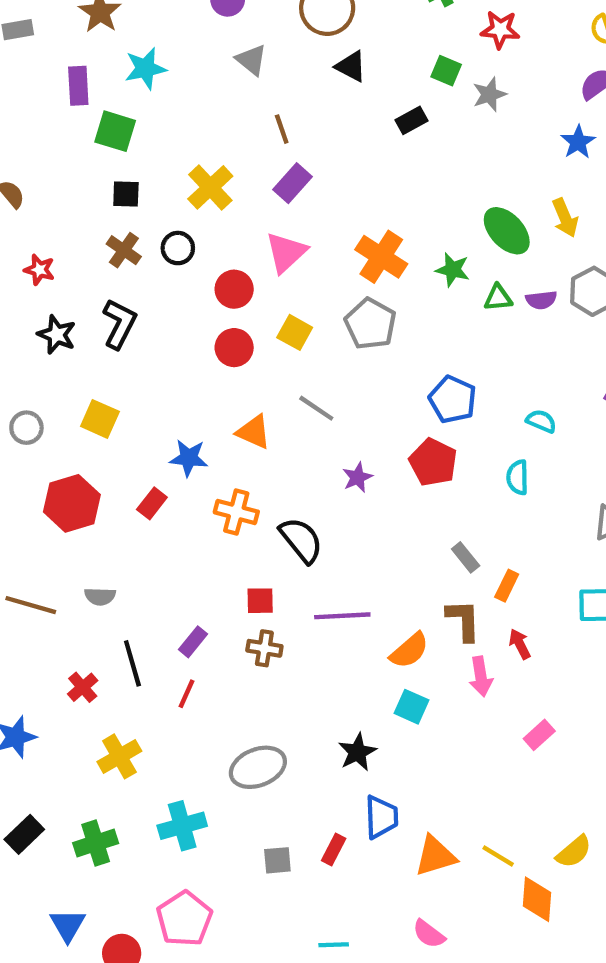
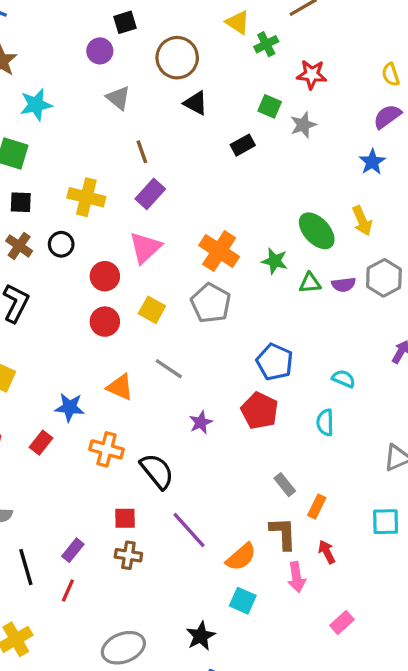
yellow cross: (210, 187) -> (86, 197), turned -33
purple line: (342, 616) -> (189, 530), turned 51

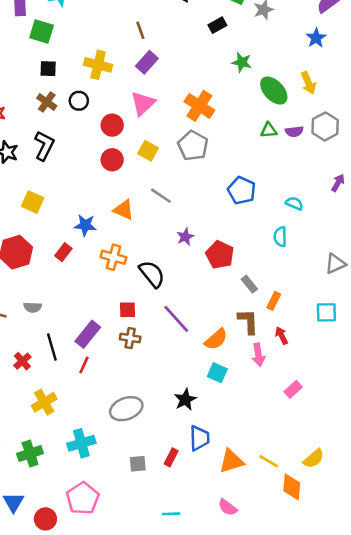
green star: (275, 261) -> (242, 62), moved
red pentagon: (260, 411) -> (220, 255), moved
purple rectangle: (73, 550) -> (88, 334), size x1.5

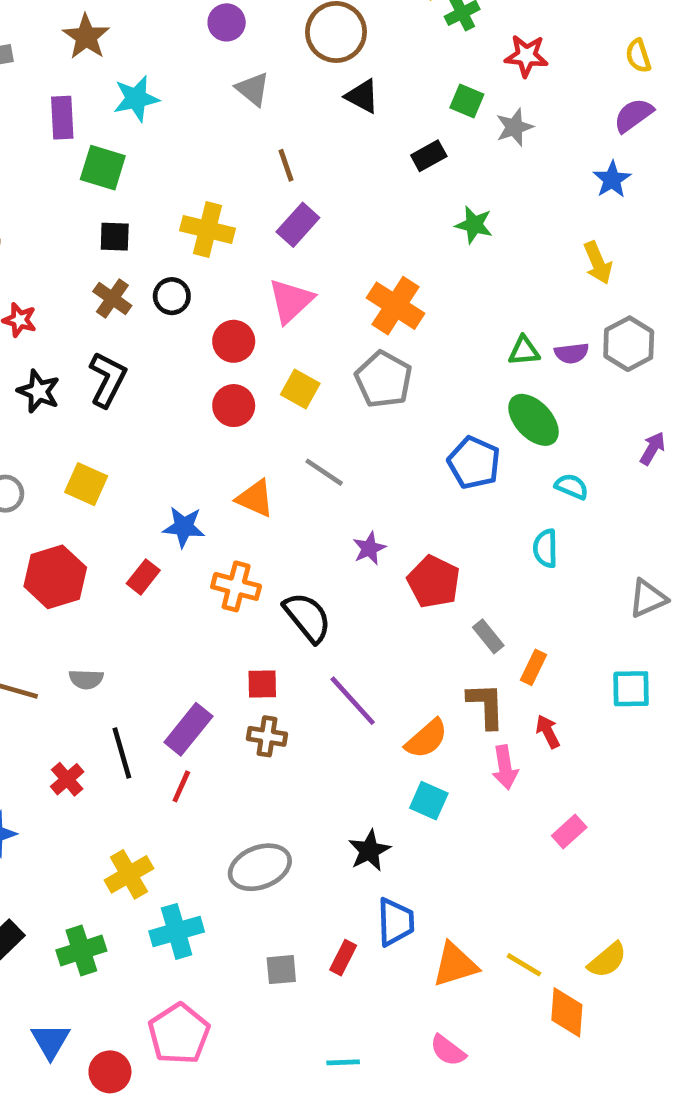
green ellipse: (274, 91) -> (534, 420), moved
yellow cross: (44, 402) -> (129, 874), moved

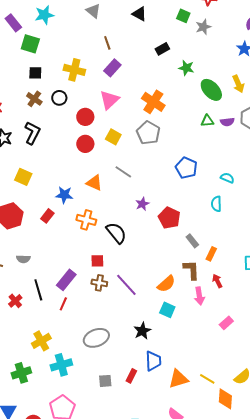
purple rectangle: (62, 118) -> (13, 23), turned -36
black rectangle: (429, 156) -> (162, 49), moved
green ellipse: (534, 420) -> (211, 90), moved
purple line: (353, 701) -> (126, 285), moved

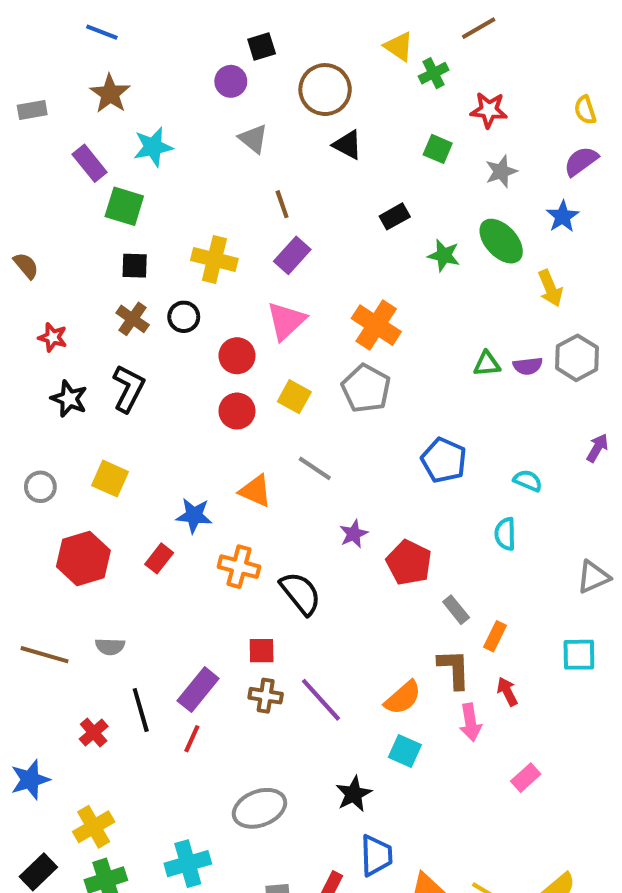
gray star: (203, 27) -> (501, 171), moved
green ellipse: (211, 90) -> (501, 241), moved
yellow cross: (41, 341) -> (94, 827), moved

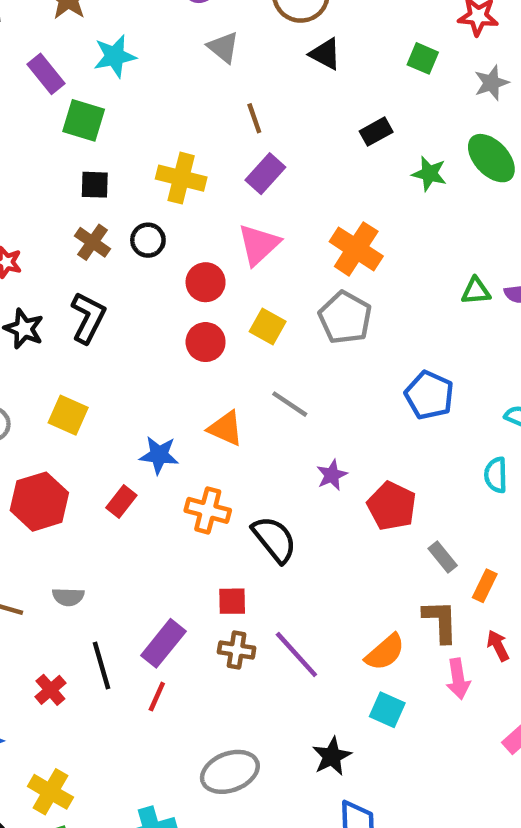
yellow cross: (94, 827) -> (50, 792), turned -30

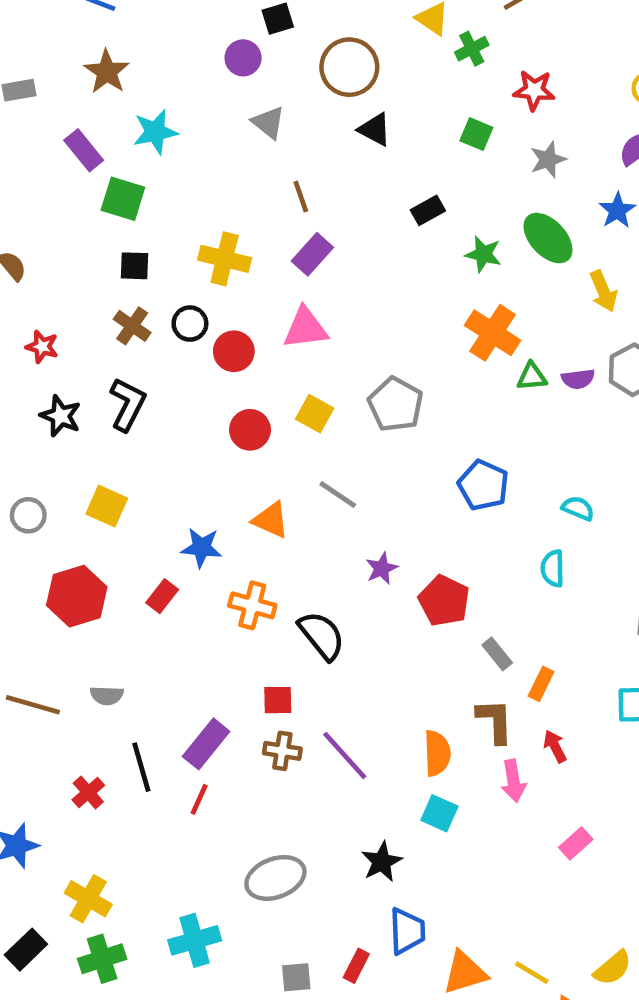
pink triangle: (259, 245) -> (305, 328), turned 36
orange cross: (356, 249) -> (493, 333), moved
red circle: (206, 282) -> (234, 351), moved
orange semicircle: (385, 652) -> (437, 753), turned -51

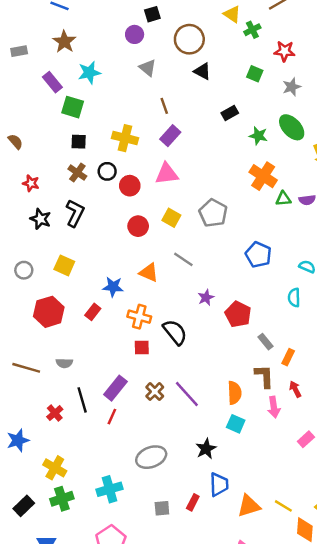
red square: (278, 700) -> (142, 348), moved
brown cross: (282, 751) -> (155, 392), turned 36
black rectangle: (26, 950) -> (24, 506), moved

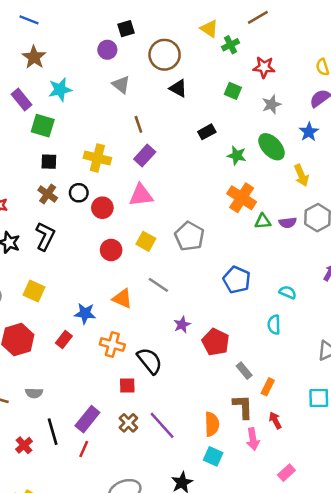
red square: (142, 348) -> (127, 386), moved

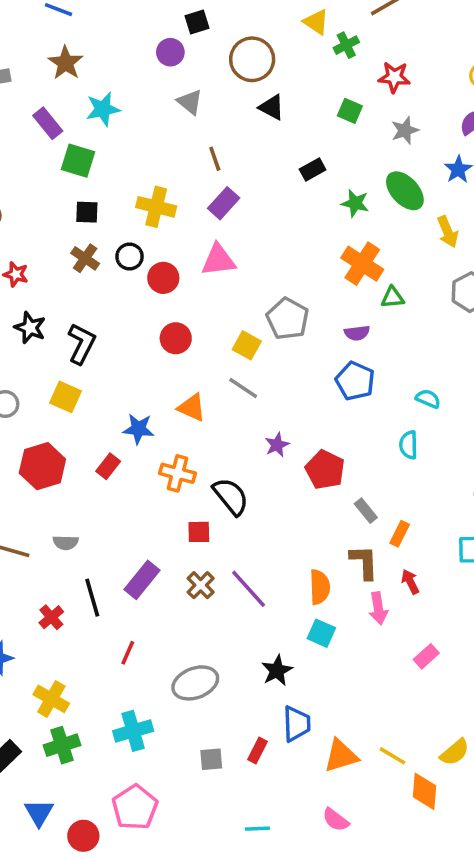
purple semicircle: (288, 223) -> (357, 333), moved
black L-shape: (45, 236) -> (82, 344), moved
yellow square: (146, 241) -> (247, 345), moved
red line: (84, 449) -> (128, 653), moved

